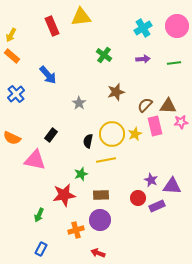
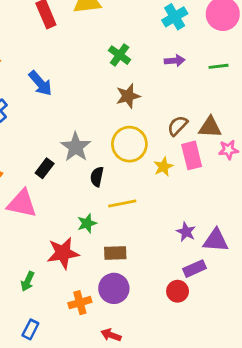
brown star: (116, 92) -> (128, 96), moved
gray star: (79, 103) -> (76, 147), moved, size x1.5
yellow circle: (112, 134) -> (129, 144), moved
red circle: (138, 198) -> (178, 291), moved

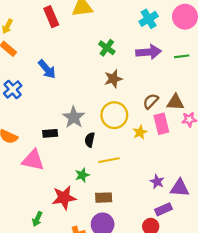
purple arrow: (175, 61) -> (149, 52), size x1.6
black rectangle: (45, 168) -> (50, 133), turned 48

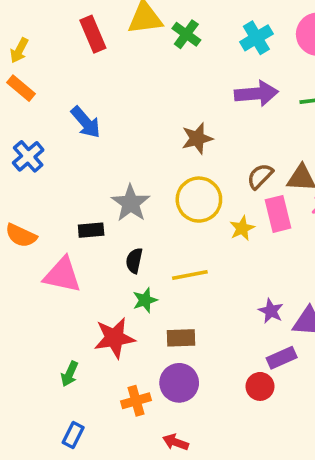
green cross: (107, 48) -> (186, 34), moved
black semicircle: (90, 140) -> (134, 261), moved

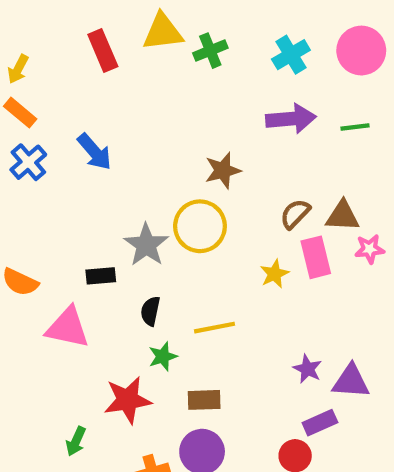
green cross: (186, 34) -> (210, 51), turned 32
blue cross: (28, 156) -> (28, 162), moved
yellow circle: (199, 200) -> (200, 226), moved

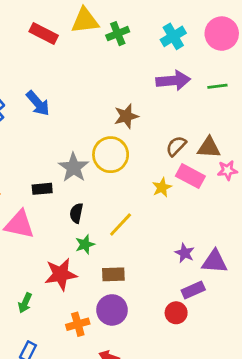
red rectangle: (103, 51) -> (44, 34), turned -40
pink rectangle: (316, 257) -> (190, 176), turned -48
yellow line: (214, 328) -> (121, 224), turned -36

